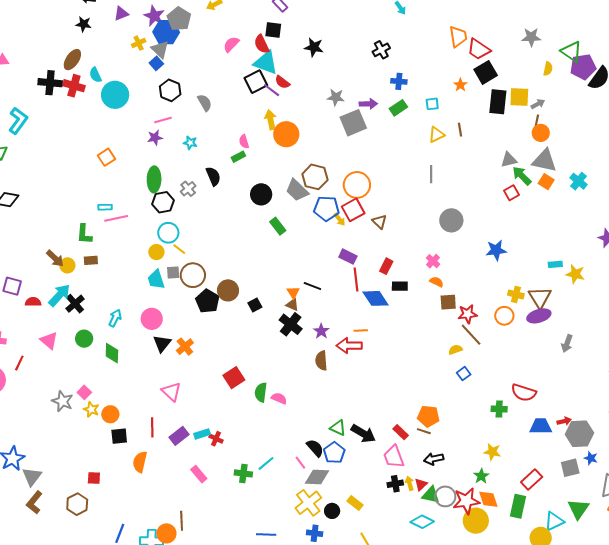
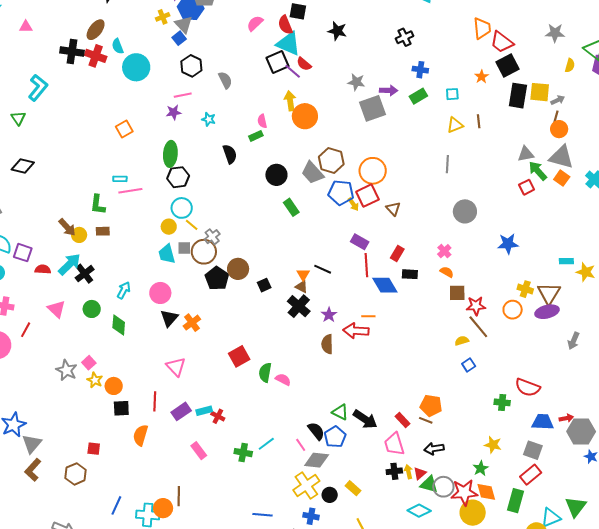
gray cross: (188, 189) -> (212, 237), moved
gray square: (570, 468) -> (533, 450), moved, turned 30

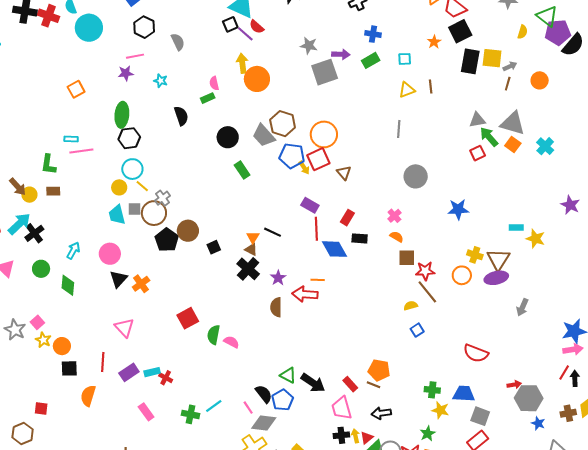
black square: (278, 62) -> (230, 24), size x0.7
orange circle: (559, 129) -> (540, 80), moved
green cross: (502, 402) -> (432, 390), moved
blue trapezoid: (543, 422) -> (464, 394), moved

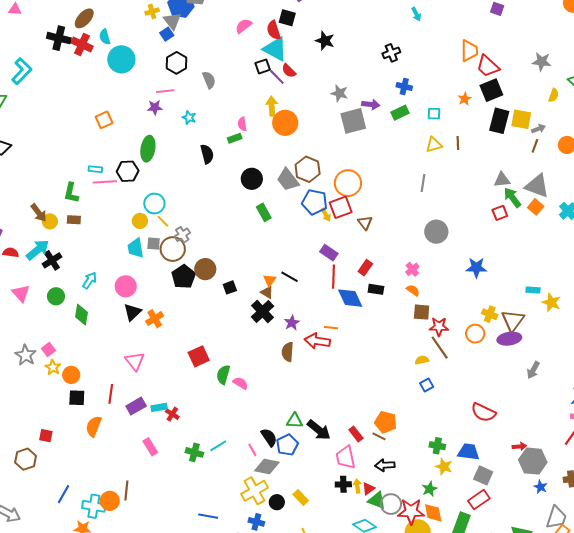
black hexagon: (129, 138) -> (128, 171), moved
green triangle: (288, 375) -> (295, 421), turned -30

